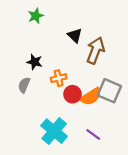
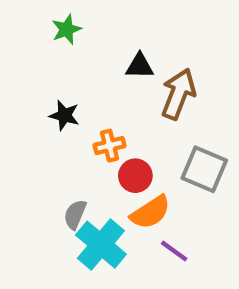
black triangle: (75, 35) -> (140, 66), turned -42
gray semicircle: (24, 85) -> (75, 214), moved
orange semicircle: (91, 97) -> (150, 212), moved

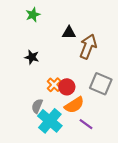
orange cross: (110, 146) -> (54, 85), moved, turned -32

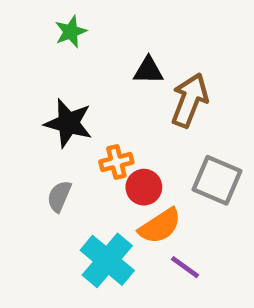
black star: (32, 57) -> (68, 123), size x1.5
orange cross: (54, 85) -> (116, 162), moved, turned 32
gray semicircle: (37, 106) -> (59, 196), moved

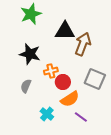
green star: (71, 32) -> (31, 14), size x1.5
black triangle: (148, 71) -> (65, 31), size x1.5
cyan cross: (107, 260) -> (47, 114), size x0.6

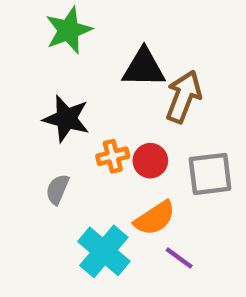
gray square: (95, 79) -> (210, 174), turned -30
red circle: (63, 82) -> (150, 161), moved
cyan cross: (47, 114) -> (104, 251), size x1.6

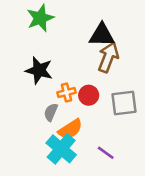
black triangle: (144, 68) -> (102, 35), moved
gray semicircle: (57, 189) -> (51, 112), moved
orange semicircle: (155, 218) -> (70, 129), moved

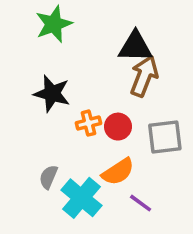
gray semicircle: (51, 112) -> (48, 177), moved
orange semicircle: (70, 129) -> (118, 172), moved

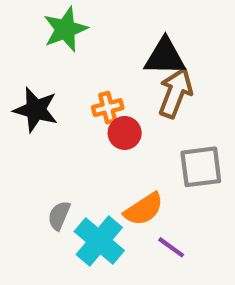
black star: (52, 94) -> (36, 110), moved
orange cross: (88, 123) -> (108, 108), moved
red circle: (118, 127) -> (125, 133), moved

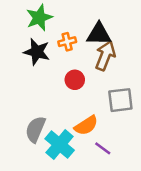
orange cross: (108, 108) -> (67, 42), moved
black star: (36, 110) -> (37, 52), moved
gray semicircle: (59, 216) -> (35, 129), size x1.5

